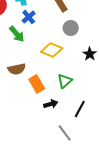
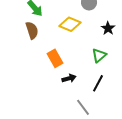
brown semicircle: (17, 69) -> (32, 30), moved, turned -96
green triangle: (65, 81) -> (99, 55), moved

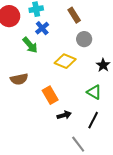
brown semicircle: (32, 30) -> (19, 79), moved, turned 96
green triangle: (99, 55) -> (94, 92), turned -49

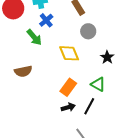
yellow diamond: (65, 61) -> (69, 53), turned 45
orange rectangle: (50, 95) -> (68, 87), moved, turned 66
black line: (93, 120) -> (89, 106), moved

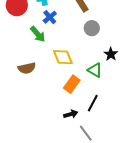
yellow diamond: (69, 53) -> (63, 57), moved
green triangle: (98, 84) -> (95, 70), moved
black arrow: (68, 107) -> (71, 114), moved

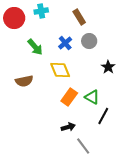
blue cross: (50, 17) -> (65, 43), moved
green triangle: (95, 70) -> (92, 97), moved
black line: (93, 103) -> (103, 116), moved

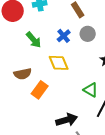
orange rectangle: (69, 97) -> (40, 90), moved
black arrow: (68, 127) -> (67, 120), size x1.5

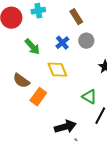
brown semicircle: (23, 74) -> (21, 81), turned 48

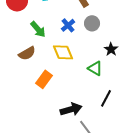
brown semicircle: (21, 81) -> (27, 53), moved, turned -66
green triangle: (89, 97) -> (95, 68), moved

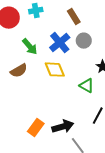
blue cross: (68, 25) -> (60, 43), size x1.5
orange rectangle: (44, 79) -> (36, 128), moved

